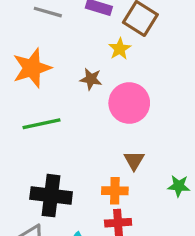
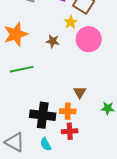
pink circle: (129, 103) -> (89, 39), moved
black cross: (51, 196) -> (43, 115), moved

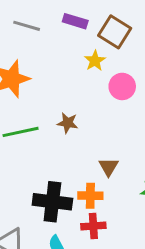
pink circle: (89, 39) -> (122, 86), size x0.7
brown star: (53, 41) -> (68, 123), moved

